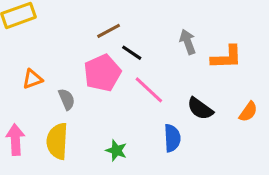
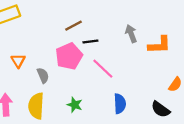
black line: (132, 53) -> (90, 41), turned -42
orange triangle: (32, 79) -> (18, 61), turned -42
black semicircle: (200, 109) -> (161, 109), moved
green star: (116, 150) -> (75, 105), moved

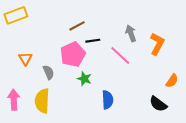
orange L-shape: (159, 45) -> (157, 44), turned -60
pink line: (103, 69) -> (120, 55), moved
blue semicircle: (120, 104) -> (108, 100), moved
green star: (75, 105) -> (84, 79), moved

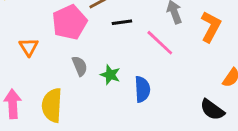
pink pentagon: (73, 54) -> (69, 22), moved
gray semicircle: (49, 72) -> (80, 66), moved
blue semicircle: (108, 100) -> (142, 89), moved

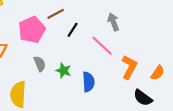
black line: (122, 22) -> (73, 30), turned -49
orange L-shape: (211, 27) -> (129, 67), moved

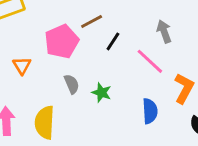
blue semicircle: (88, 82) -> (150, 111), moved

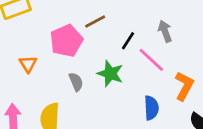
black line: (113, 41) -> (128, 41), moved
green star: (102, 93) -> (110, 74), moved, size x1.4

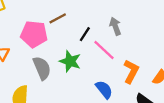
pink pentagon: (66, 41) -> (34, 34), turned 30
gray semicircle: (76, 82) -> (42, 68), size x1.5
blue semicircle: (151, 108) -> (104, 90), turned -36

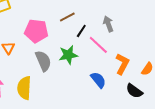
brown line: (58, 18) -> (67, 17), moved
green star: (70, 61) -> (68, 55), turned -30

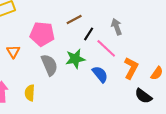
blue semicircle: (98, 80) -> (100, 74), moved
yellow semicircle: (24, 88) -> (30, 93), size x0.7

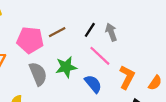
brown line: (74, 19) -> (57, 32), moved
black line: (89, 34) -> (90, 30), moved

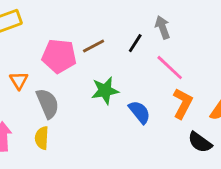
gray arrow: (111, 32) -> (163, 27), moved
pink line: (100, 56) -> (170, 68), moved
gray semicircle: (38, 74) -> (48, 103), moved

